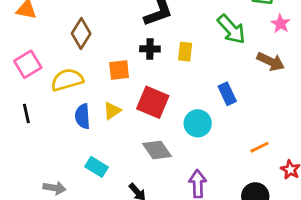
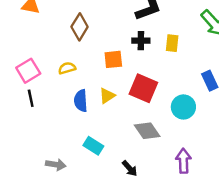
pink square: (28, 64) -> (28, 71), moved
yellow semicircle: (67, 80) -> (67, 68), size x0.6

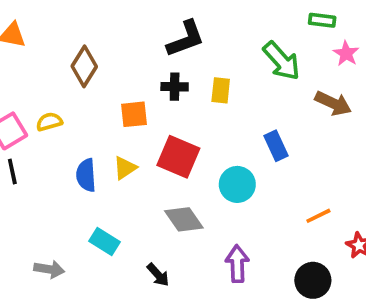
yellow semicircle: (67, 68) -> (49, 122), moved

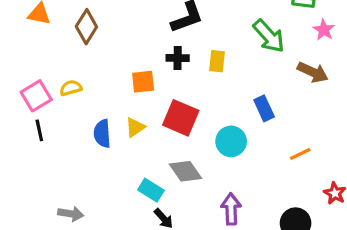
brown diamond: (84, 66) -> (86, 27), moved
orange line: (318, 216) -> (300, 154), moved
cyan rectangle: (105, 242) -> (151, 190), moved

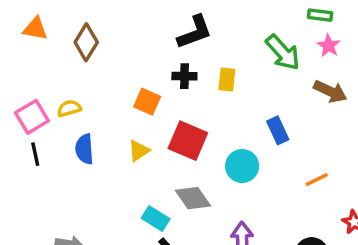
pink star: (324, 30) -> (329, 46), moved
orange square: (143, 82) -> (147, 102), turned 30
blue semicircle: (102, 134) -> (84, 149), moved

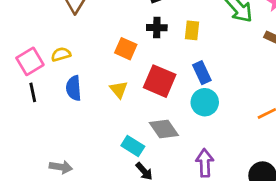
blue rectangle: (278, 130) -> (202, 73), moved
yellow triangle: (139, 151) -> (119, 90), turned -36

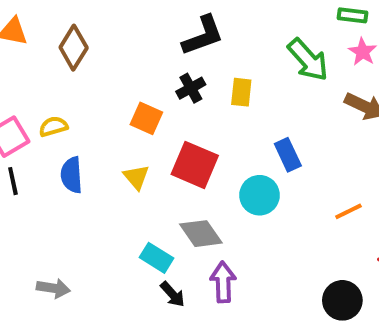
black cross: (157, 28) -> (191, 88), turned -30
blue rectangle: (202, 73) -> (288, 155), moved
purple arrow: (205, 163) -> (223, 282), moved

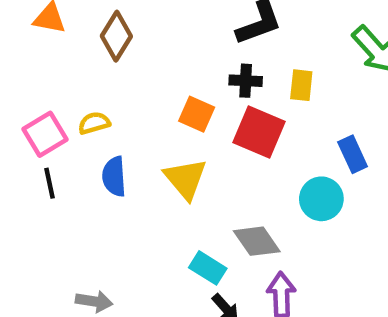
black cross: (191, 88) -> (246, 81), turned 32
red square: (195, 165) -> (259, 132), moved
yellow triangle: (136, 177) -> (185, 179), size x1.5

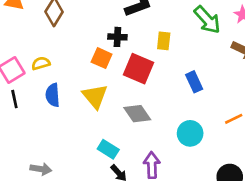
black cross: (246, 81) -> (117, 37), moved
cyan circle: (321, 199) -> (190, 133), moved
gray diamond: (257, 241) -> (137, 114), moved

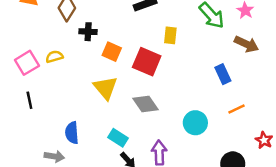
black cross: (117, 37) -> (88, 32), moved
blue rectangle: (194, 82) -> (223, 74), moved
blue semicircle: (53, 95) -> (72, 133), moved
black line: (14, 99) -> (29, 100), moved

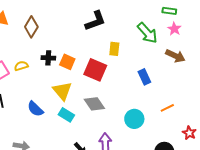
black cross: (88, 32) -> (48, 58), moved
blue rectangle: (223, 74) -> (144, 77), moved
blue semicircle: (72, 133) -> (35, 109), moved, turned -42
cyan rectangle: (118, 138) -> (66, 115), moved

